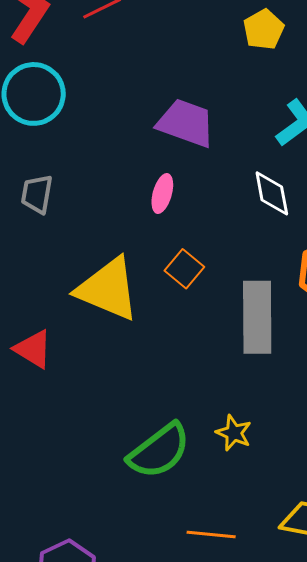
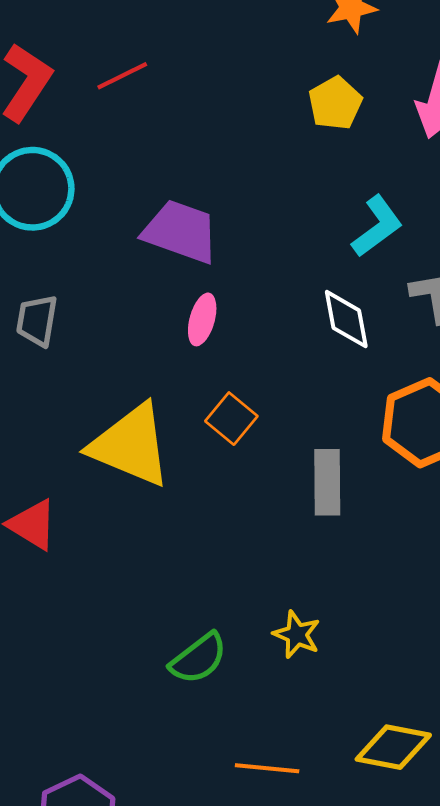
purple trapezoid: (186, 123) -> (181, 232), moved
gray rectangle: (257, 317) -> (327, 482), size x0.7
green semicircle: (159, 451) -> (198, 658), size x0.7

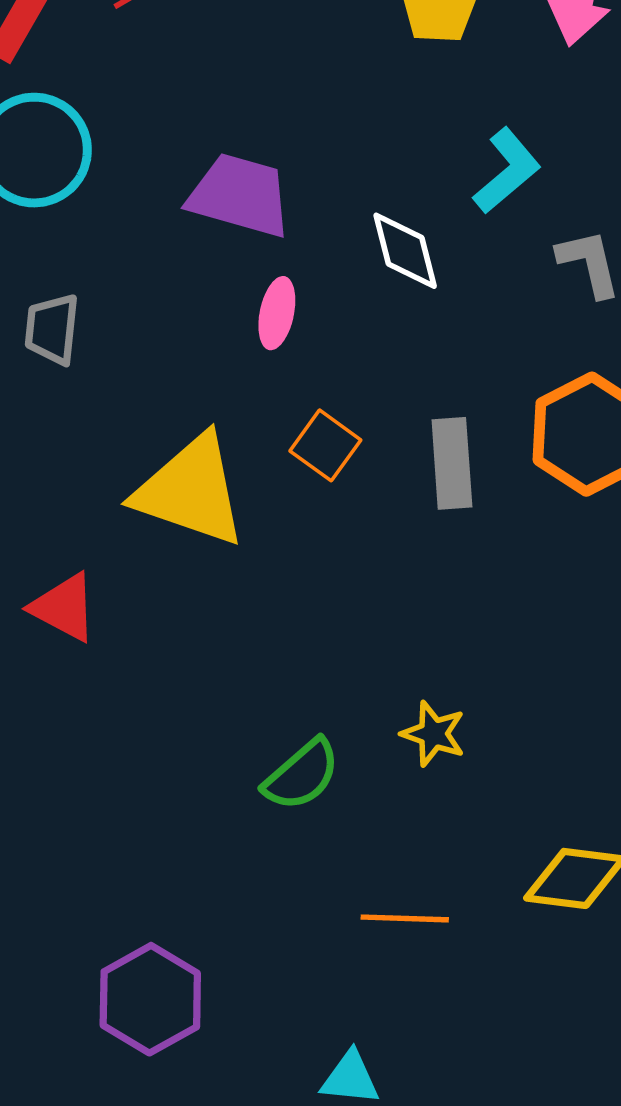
white diamond: (346, 319) -> (405, 251), moved
gray rectangle: (327, 482) -> (452, 463), moved

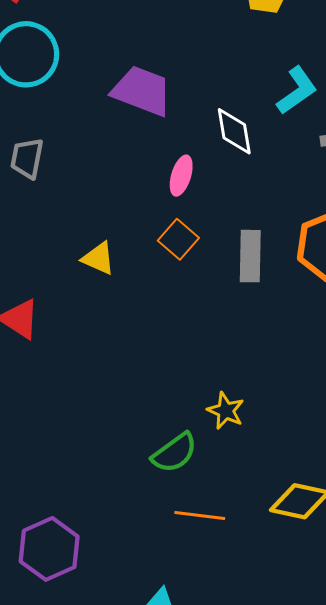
pink ellipse: (277, 313) -> (181, 176), moved
yellow triangle: (191, 491) -> (99, 258), size x0.5
green semicircle: (302, 775) -> (175, 453), moved

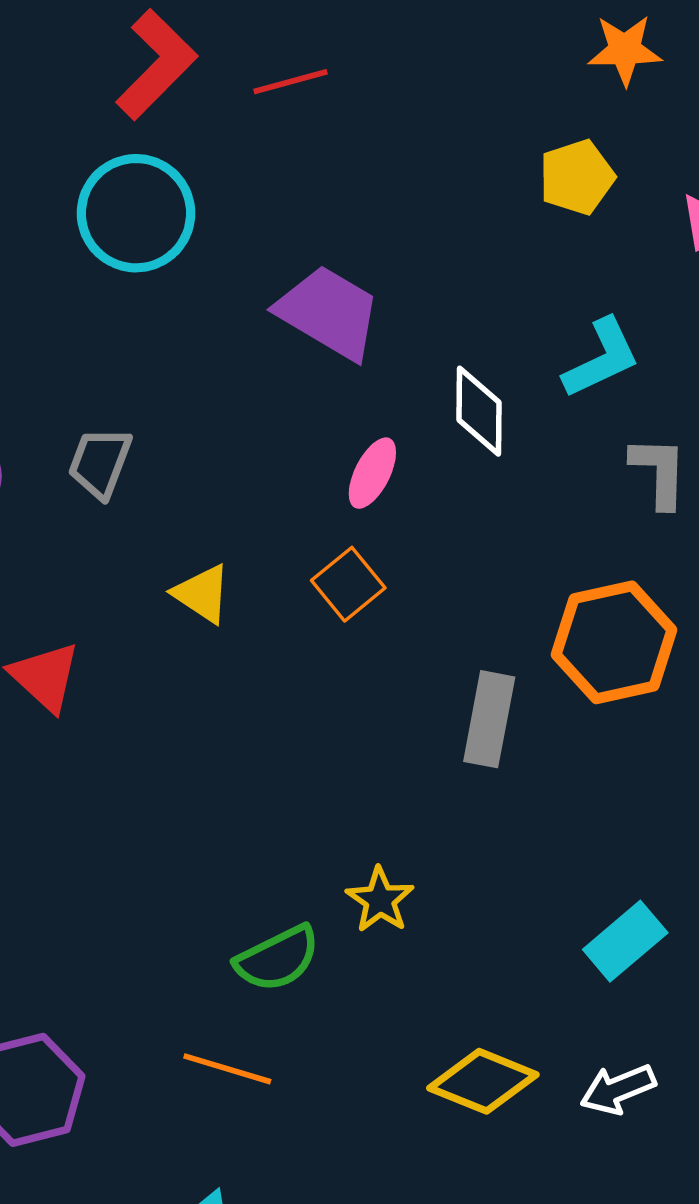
gray trapezoid: (27, 158) -> (100, 463), moved
gray rectangle: (250, 256) -> (489, 719), moved
orange line: (200, 516) -> (227, 1069), moved

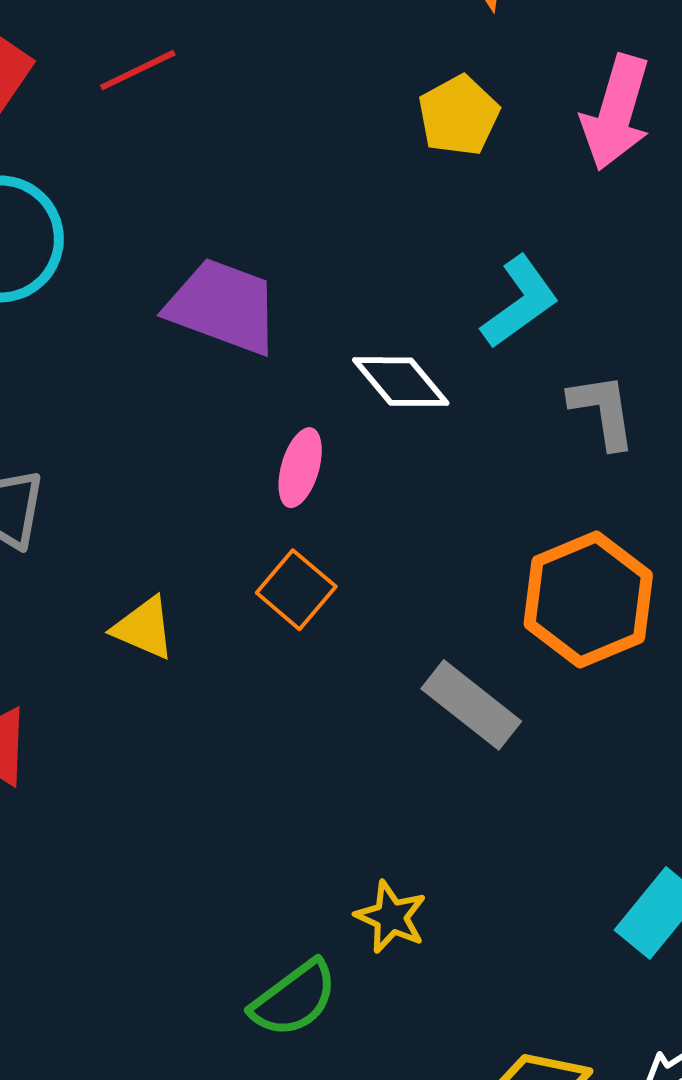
white diamond: (479, 411) -> (401, 382), turned -30
gray rectangle: (489, 719) -> (471, 705), turned -52

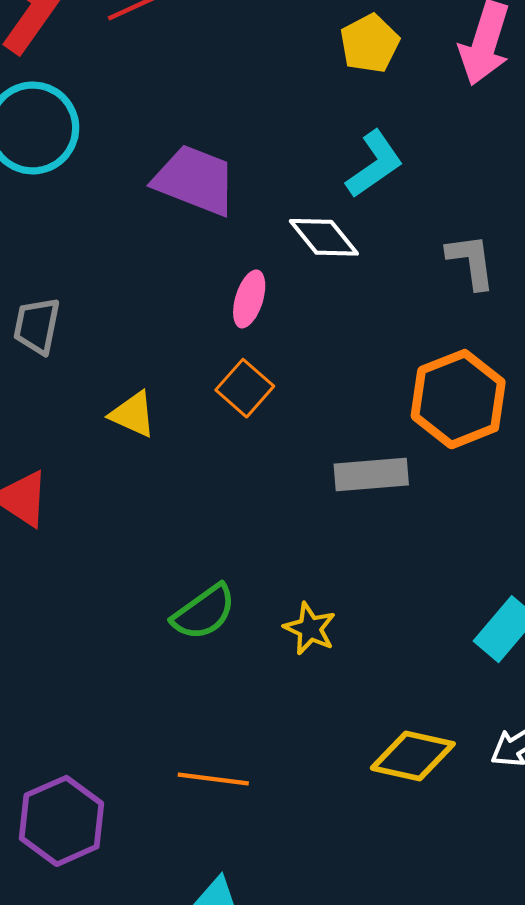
cyan L-shape: (520, 302) -> (374, 164), moved
gray rectangle: (471, 705) -> (371, 475), turned -44
green semicircle: (294, 999) -> (204, 612), moved

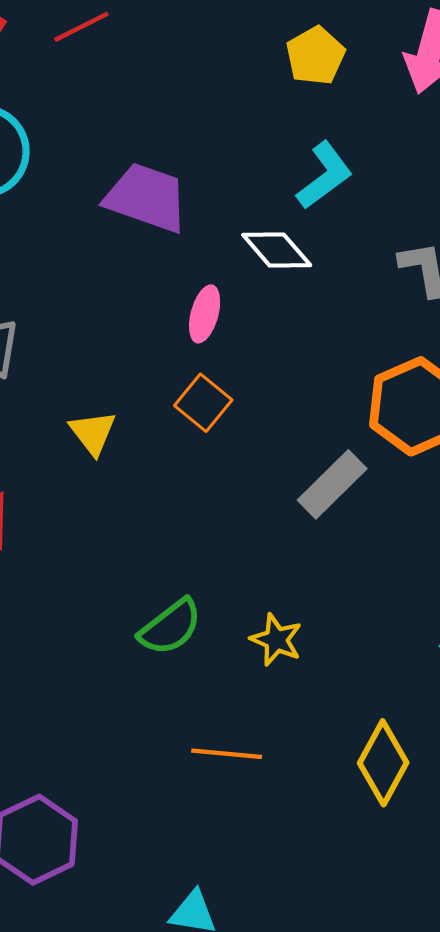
yellow triangle: (133, 414) -> (93, 433), turned 30
gray rectangle: (371, 475) -> (332, 484), turned -38
yellow diamond: (413, 756) -> (383, 763), turned -72
orange line: (213, 779) -> (227, 754), moved

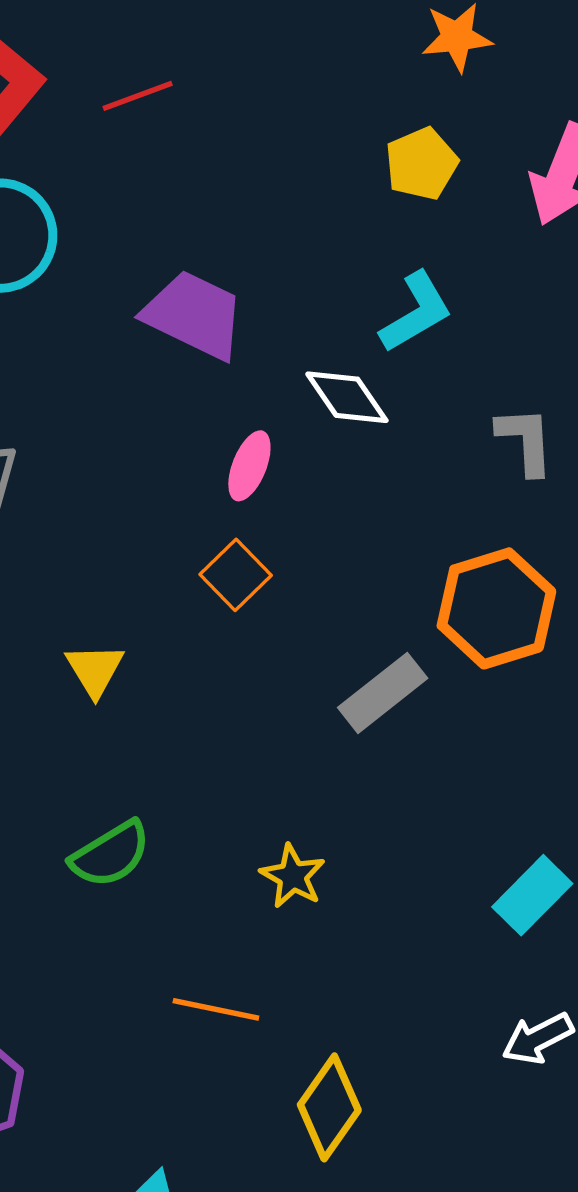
yellow triangle: (93, 433) -> (95, 670), moved
green semicircle: (170, 627) -> (110, 854), moved
yellow diamond: (383, 763) -> (329, 1107), moved

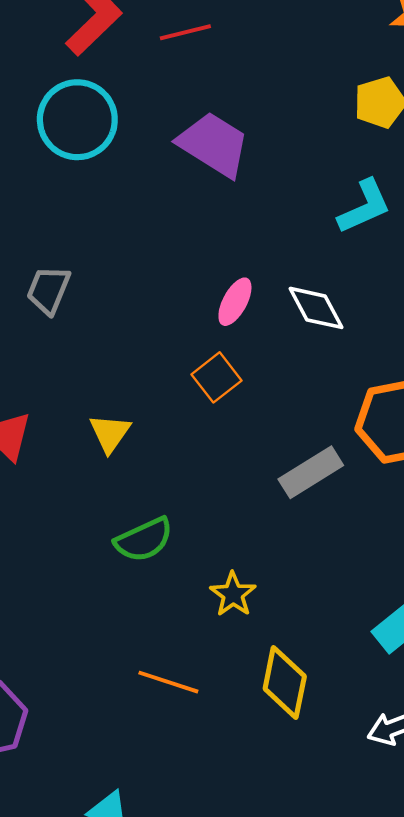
purple trapezoid: (194, 315) -> (214, 144), moved
white diamond: (347, 397) -> (316, 308), moved
green semicircle: (110, 854) -> (144, 540), moved
yellow diamond: (329, 1107) -> (285, 683), moved, turned -30

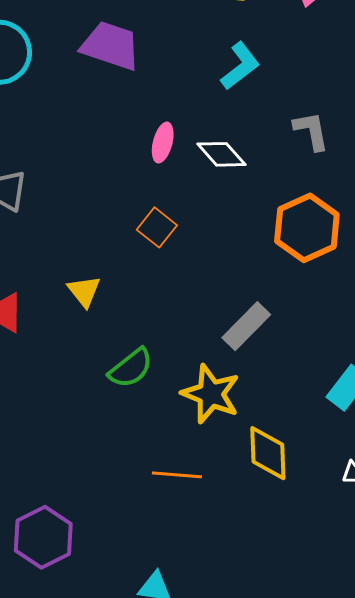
pink ellipse: (235, 302) -> (163, 143), moved
gray rectangle: (311, 472) -> (246, 326), moved
yellow star: (233, 594) -> (211, 394), size x1.6

